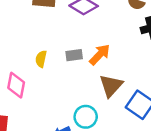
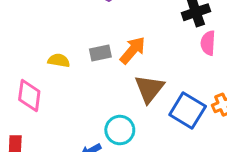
yellow semicircle: (41, 59) -> (59, 60), turned 91

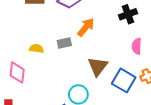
pink semicircle: (208, 43) -> (137, 46), moved
orange arrow: (133, 50) -> (86, 27), moved

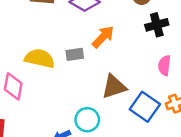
yellow semicircle: (36, 48) -> (40, 58), size x1.6
brown triangle: (98, 66) -> (114, 87), turned 30

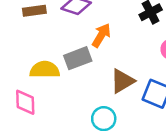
gray rectangle: (75, 54) -> (78, 58), size x1.5

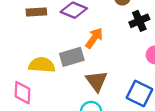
brown triangle: (122, 81) -> (96, 81), moved, turned -40

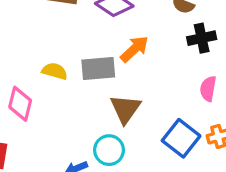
yellow semicircle: (42, 65) -> (55, 71), size x0.7

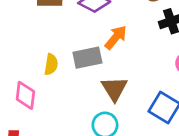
yellow semicircle: (55, 71) -> (51, 64), turned 90

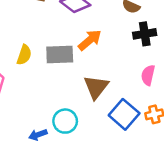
brown triangle: (114, 89) -> (96, 87), moved

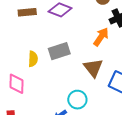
orange arrow: (90, 40) -> (101, 37), moved

